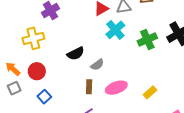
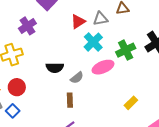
black semicircle: (76, 54) -> (55, 68), turned 30
pink ellipse: (116, 88) -> (103, 67), moved
blue square: (44, 97) -> (13, 111), moved

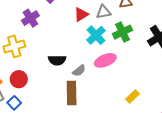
green cross: (126, 50) -> (122, 32), moved
brown rectangle: (70, 100) -> (72, 93), size x1.6

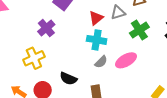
cyan cross: (96, 35) -> (97, 40), moved, turned -30
black semicircle: (57, 60) -> (68, 79), moved, turned 30
gray semicircle: (79, 71) -> (101, 62), moved

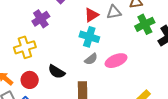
green cross: (139, 30) -> (145, 24), moved

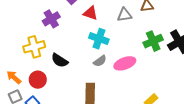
red triangle: (91, 15) -> (90, 13), moved, turned 49
green cross: (145, 24) -> (153, 41), moved
black semicircle: (57, 72) -> (60, 60), moved

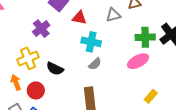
green cross: (153, 41) -> (145, 37), turned 30
pink ellipse: (125, 63) -> (138, 61), moved
orange arrow: (14, 77) -> (16, 82), moved, turned 35

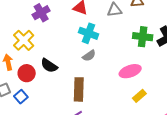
yellow cross: (28, 58) -> (24, 40), turned -30
pink ellipse: (138, 61) -> (130, 71), moved
black semicircle: (55, 69) -> (49, 66), moved

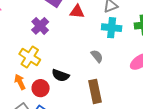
cyan cross: (88, 33) -> (112, 28), moved
gray semicircle: (89, 56) -> (97, 56), turned -80

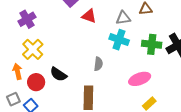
purple cross: (40, 26) -> (27, 19), moved
gray semicircle: (97, 56) -> (98, 64), turned 32

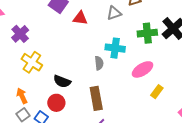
cyan cross: (119, 40) -> (115, 48), moved
orange arrow: (17, 71) -> (22, 96), moved
red circle: (36, 82) -> (56, 103), moved

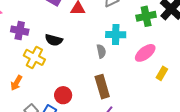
purple cross: (20, 34) -> (20, 31), turned -30
black semicircle: (62, 81) -> (54, 40), moved
orange arrow: (22, 96) -> (16, 83), moved, turned -119

